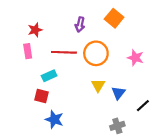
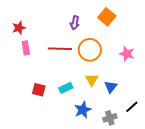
red star: (35, 30) -> (19, 28), moved
cyan rectangle: (49, 76) -> (66, 88), moved
black line: (143, 106) -> (132, 107), moved
blue star: (54, 119) -> (83, 110), moved, turned 30

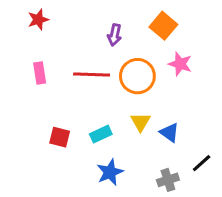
red star: (19, 28) -> (38, 20), moved
pink star: (127, 54) -> (180, 64), moved
blue triangle: (111, 87) -> (169, 133), turned -32
blue star: (83, 110) -> (110, 172), moved

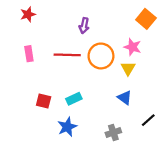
orange square: (163, 26) -> (146, 19), moved
yellow triangle: (140, 122) -> (128, 68), moved
blue star: (110, 172) -> (67, 127), moved
gray cross: (168, 180) -> (113, 132), moved

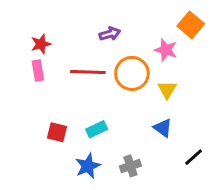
red star: (28, 14) -> (41, 44), moved
purple arrow: (84, 26) -> (110, 34), turned -119
pink star: (132, 47) -> (166, 50), moved
gray cross: (113, 132) -> (130, 166), moved

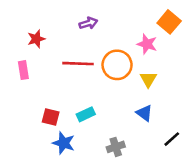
purple arrow: (110, 34) -> (88, 23), moved
pink rectangle: (38, 70) -> (23, 70), moved
blue star: (88, 166) -> (64, 143), moved, turned -30

